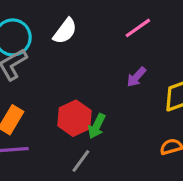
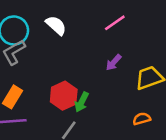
white semicircle: (65, 31) -> (56, 25), turned -85

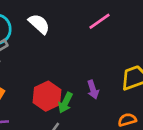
purple arrow: (114, 62) -> (93, 90), moved, turned -60

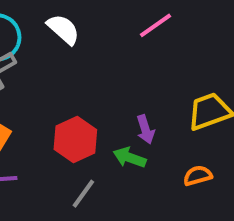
green arrow: (65, 103) -> (130, 158), moved, turned 84

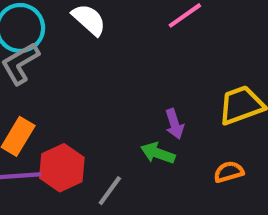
red hexagon: (75, 140) -> (62, 168), moved

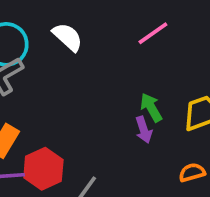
green arrow: (158, 153) -> (151, 107), moved, turned 40

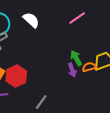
red hexagon: (43, 169) -> (16, 76), moved
orange semicircle: (192, 172) -> (89, 67), moved

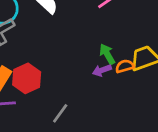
purple arrow: (72, 70) -> (102, 70), turned 88

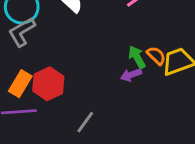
orange semicircle: (125, 66) -> (156, 56), moved, turned 60

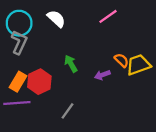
gray L-shape: (22, 32) -> (19, 42), turned 145
green arrow: (137, 57) -> (71, 64), moved

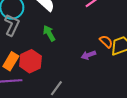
green arrow: (71, 64) -> (49, 33), moved

